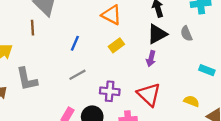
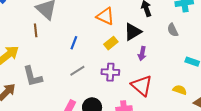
black triangle: (157, 34) -> (133, 32), moved
purple cross: (110, 91) -> (110, 72), moved

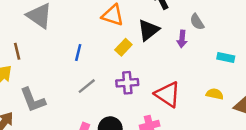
brown line: (36, 30) -> (17, 51), moved
purple arrow: (142, 54) -> (182, 39), moved

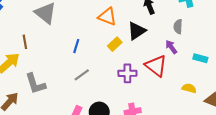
gray semicircle: (197, 22) -> (178, 27), turned 32
purple arrow: (182, 39) -> (171, 47), moved, turned 136
purple cross: (127, 83) -> (127, 73), moved
red triangle: (168, 94) -> (156, 66), moved

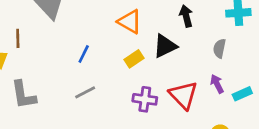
purple arrow: (171, 47) -> (217, 84), moved
cyan rectangle: (200, 58) -> (242, 94), turned -48

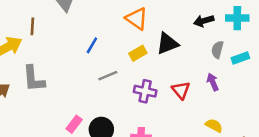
black arrow: (186, 16) -> (204, 21), moved, turned -96
gray line: (85, 92) -> (108, 76), moved
cyan rectangle: (242, 94) -> (240, 58), moved
red triangle: (183, 95) -> (181, 90), size x0.7

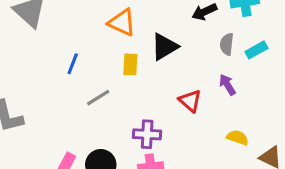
yellow rectangle: (138, 53) -> (130, 64), turned -48
purple cross: (145, 91) -> (147, 134), moved

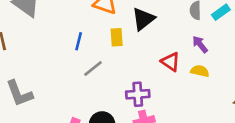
blue line: (73, 64) -> (79, 41), moved
yellow semicircle: (238, 138) -> (200, 71), moved

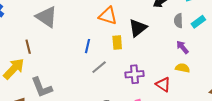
red triangle: (171, 62) -> (163, 84), moved
purple cross: (138, 94) -> (134, 74), moved

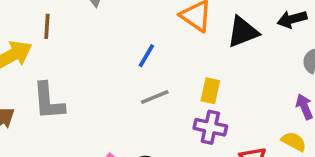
black triangle: (138, 28) -> (243, 32), moved
yellow rectangle: (117, 43) -> (210, 91), moved

